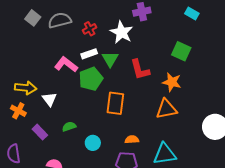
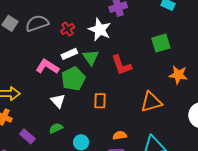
green square: (181, 51) -> (161, 43), turned -36
orange star: (172, 82) -> (178, 75), moved
white triangle: (49, 99) -> (58, 101), moved
orange rectangle: (115, 103) -> (100, 101), size x0.7

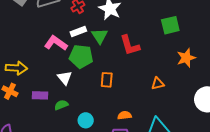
orange star: (178, 75) -> (186, 58), turned -30
green pentagon: (73, 79) -> (81, 56), turned 30
orange triangle: (151, 102) -> (158, 84), size x0.6
purple rectangle: (27, 136) -> (40, 95), moved, turned -42

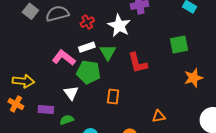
orange triangle: (158, 84) -> (159, 116), moved

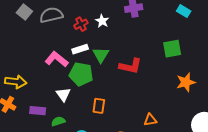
white star: (119, 26) -> (102, 21), moved, size x0.6
red L-shape: (138, 63) -> (130, 66), turned -65
orange rectangle: (113, 97) -> (99, 106), moved

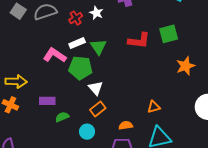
red L-shape: (130, 66) -> (139, 41), moved
white triangle: (63, 95) -> (96, 88), moved
orange rectangle: (99, 106) -> (98, 109), moved, turned 49
purple rectangle: (38, 111) -> (47, 101), moved

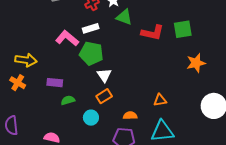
green triangle: (98, 47) -> (124, 17), moved, turned -42

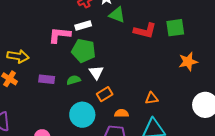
pink L-shape: (67, 38) -> (60, 35), turned -35
orange rectangle: (104, 96) -> (105, 94), moved
green semicircle: (68, 100) -> (74, 80), moved
cyan circle: (91, 118) -> (82, 115), size x1.6

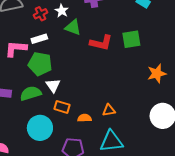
orange star: (188, 62) -> (157, 74), moved
green semicircle: (74, 80) -> (31, 93), size x1.5
orange rectangle: (105, 94) -> (62, 107), turned 49
orange semicircle: (121, 113) -> (84, 118), moved

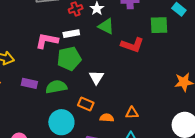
green square: (131, 39) -> (159, 25), moved
green pentagon: (40, 64) -> (69, 59), turned -30
white triangle: (53, 85) -> (96, 77), moved

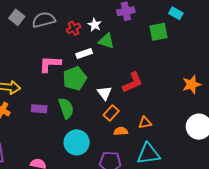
white rectangle: (71, 34) -> (84, 54), moved
red L-shape: (132, 45) -> (133, 82), moved, turned -35
green semicircle: (56, 87) -> (66, 108), turned 90
orange rectangle: (86, 104) -> (111, 113), moved, turned -63

